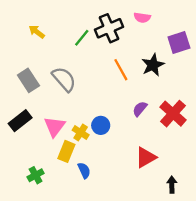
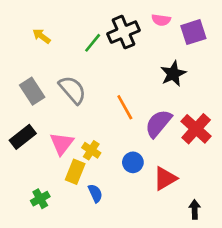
purple square: (179, 42) -> (193, 32), moved
orange line: (121, 70) -> (125, 107), moved
purple semicircle: (140, 109) -> (158, 123), size x1.6
blue circle: (101, 125) -> (133, 162), moved

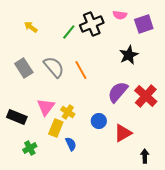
orange line: (125, 107) -> (81, 70), moved
black rectangle: (23, 137) -> (17, 117), moved, turned 60

